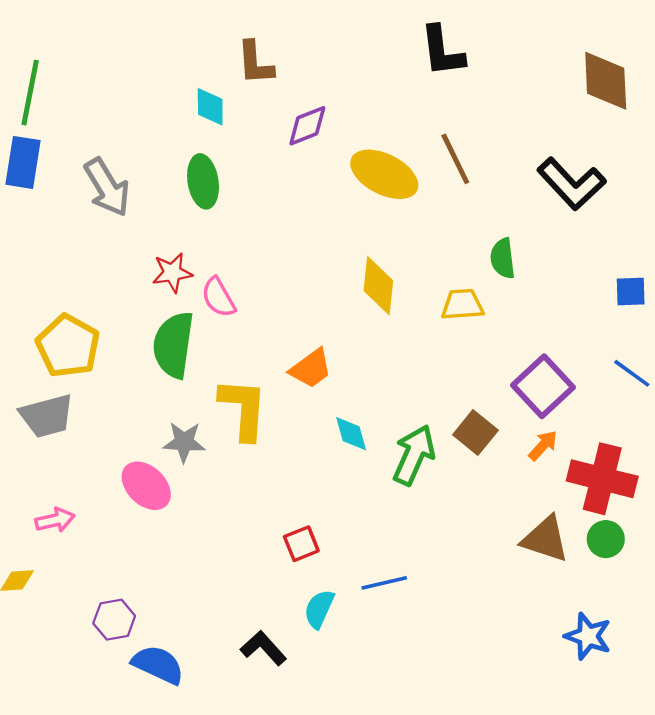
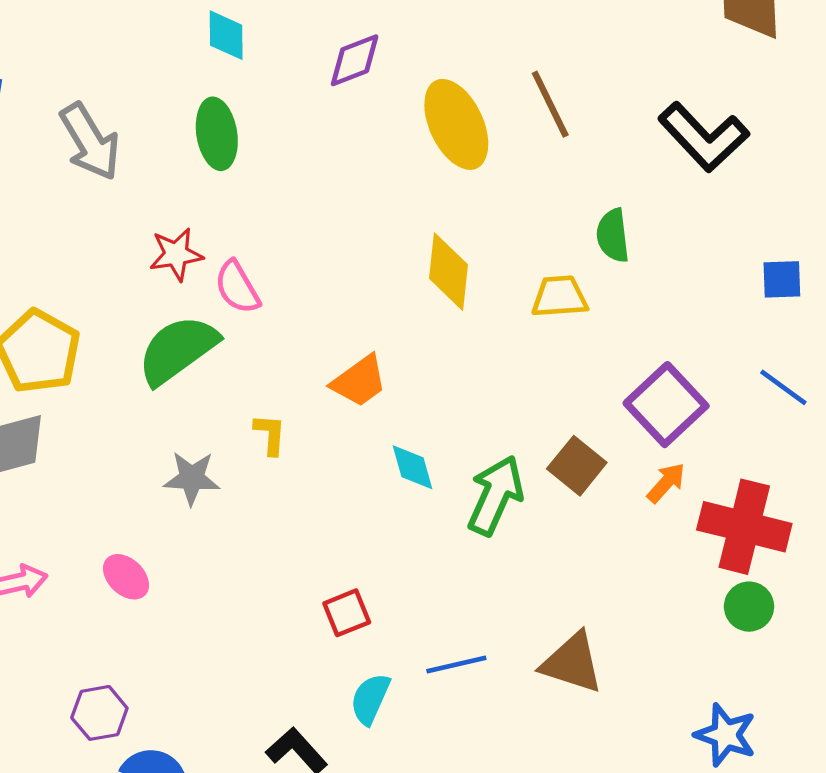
yellow ellipse: (384, 174) -> (456, 124), turned 38
green semicircle: (173, 345) -> (178, 350), turned 46
yellow L-shape: (243, 409) -> (270, 434), size x0.5
pink ellipse: (146, 486) -> (126, 577), moved, size x0.7
brown triangle: (545, 539) -> (572, 663), moved

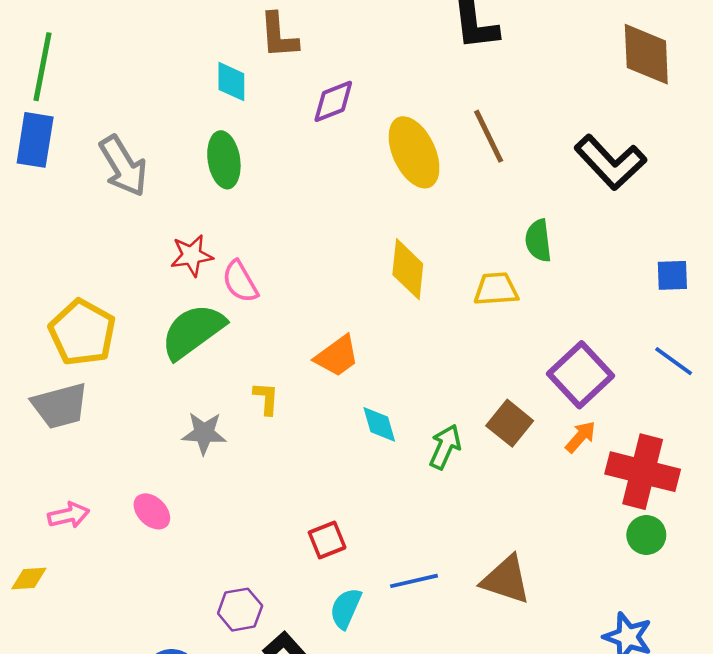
green arrow: (495, 495) -> (445, 447), size x0.7
purple hexagon: (99, 713) -> (240, 610), moved

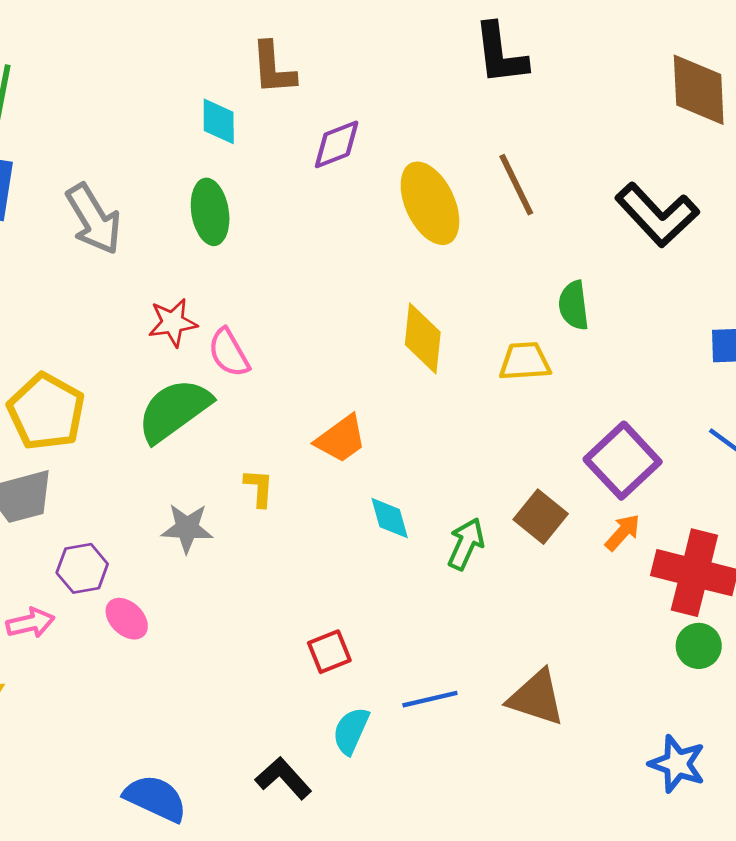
purple hexagon: (240, 610) -> (82, 568), moved

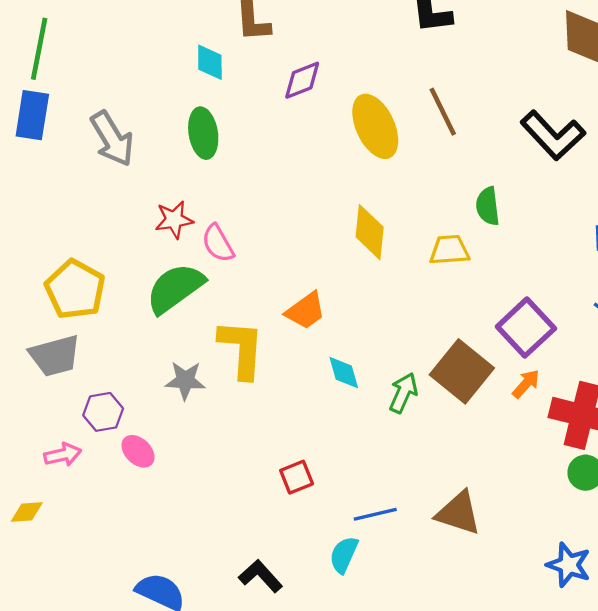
yellow L-shape: (259, 488) -> (241, 349), size x2.0
brown square: (541, 517) -> (462, 371), size x1.5
cyan semicircle: (351, 731) -> (344, 555), moved

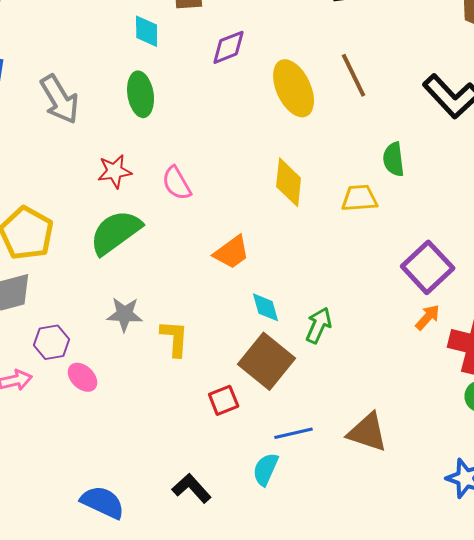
pink semicircle: (218, 243) -> (177, 183), moved
yellow L-shape: (241, 349) -> (175, 338), moved, size x0.7
brown square: (462, 371) -> (267, 361), moved

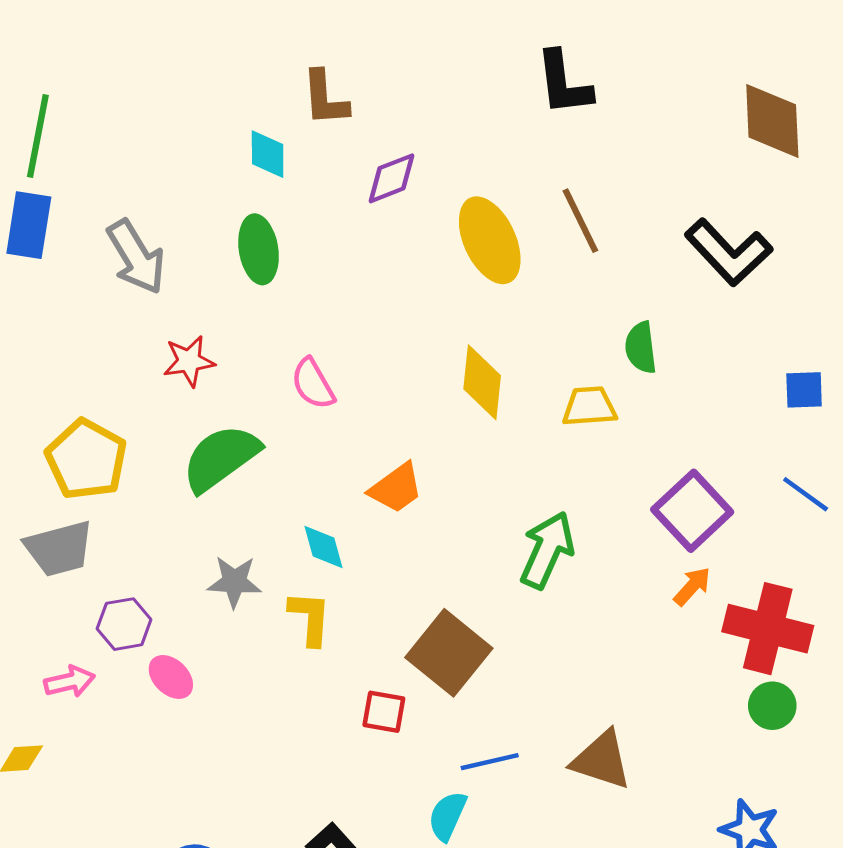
red star: (115, 171) -> (189, 361), moved
cyan diamond: (266, 307) -> (323, 547), moved
green arrow: (319, 325) -> (547, 550), moved, size x1.4
red square: (224, 400) -> (384, 712), turned 32

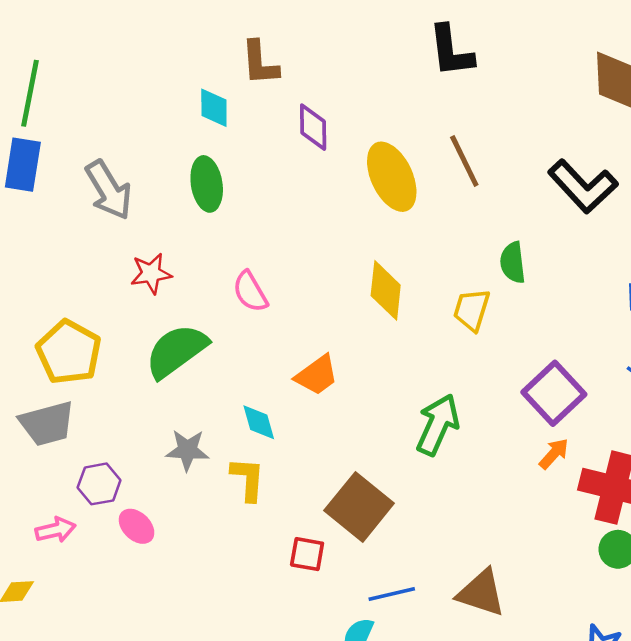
purple diamond: (391, 178) -> (313, 127), turned -69
yellow trapezoid: (589, 406) -> (472, 310), turned -69

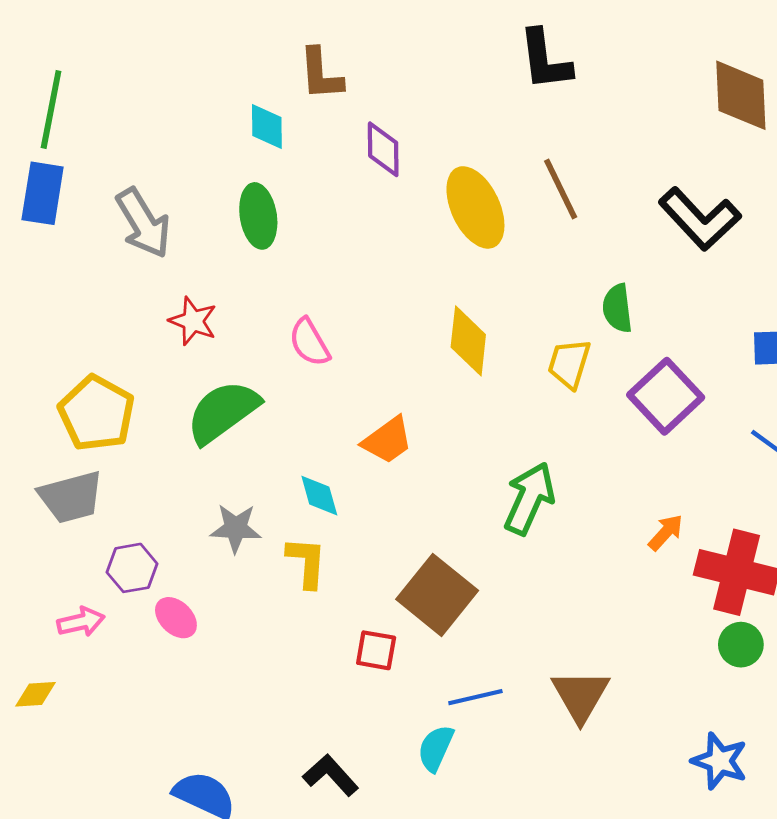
red star: (151, 273) -> (193, 321), turned 30
purple square: (554, 393) -> (666, 396), moved
brown triangle: (481, 593) -> (580, 696), turned 42

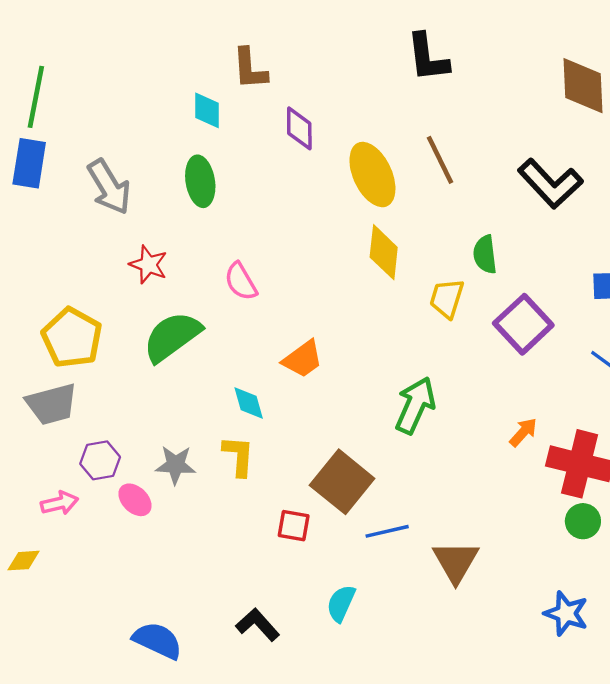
yellow diamond: (468, 341) -> (384, 252), moved
gray star: (236, 528) -> (175, 465), moved
blue line: (475, 697) -> (387, 531), moved

